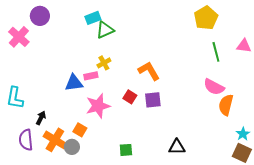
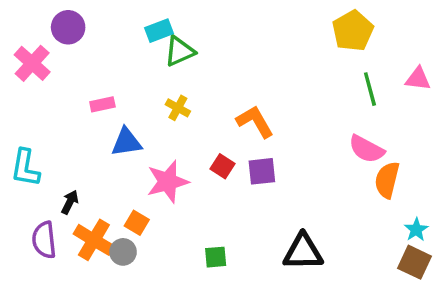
yellow cross: (104, 63) -> (178, 108), turned -32
pink rectangle: (91, 76) -> (102, 104), moved
black triangle: (177, 147) -> (303, 252), size x1.4

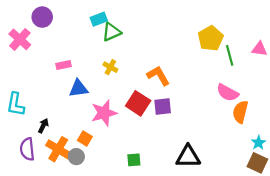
yellow pentagon: (353, 31) -> (211, 38), moved
red square: (222, 166) -> (138, 103), size x1.6

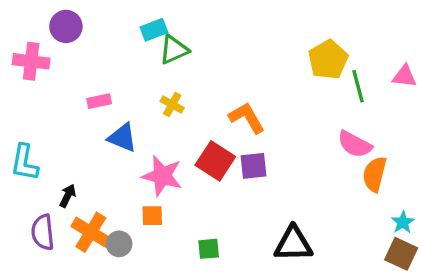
pink cross: (20, 39) -> (31, 61), turned -35
blue triangle: (78, 88) -> (122, 138), turned 30
pink star: (104, 113) -> (162, 176), turned 30
orange square: (85, 138) -> (152, 216), moved, turned -32

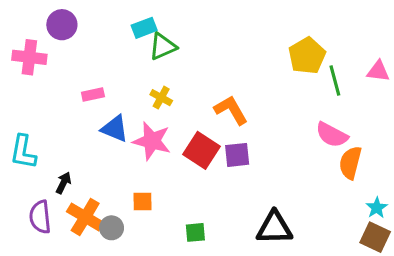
pink star: (162, 176) -> (152, 141), moved

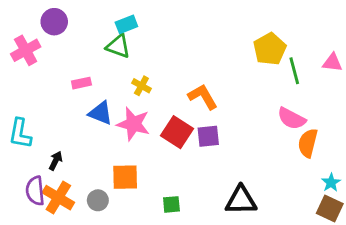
green triangle: (163, 46) -> (118, 46), moved, turned 44
pink cross: (29, 57) -> (26, 50), turned -36
orange square: (143, 201) -> (125, 177), size x1.5
orange cross: (85, 217) -> (58, 198), moved

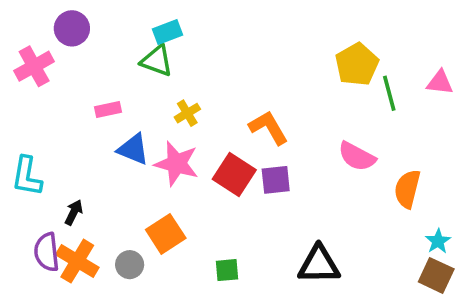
yellow cross: (141, 86) -> (187, 113), turned 30
pink semicircle: (291, 118) -> (357, 156), moved
orange square: (125, 177) -> (166, 234), turned -32

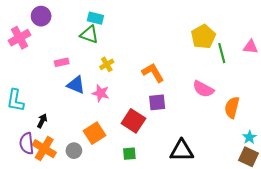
cyan rectangle: (167, 32) -> (95, 18), turned 35
pink star: (177, 164) -> (101, 93), size x0.7
red square: (234, 174) -> (133, 121), moved

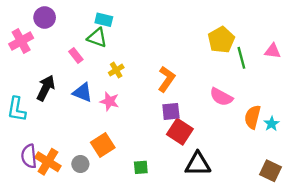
pink rectangle: (62, 62) -> (76, 56), moved, turned 64
orange L-shape: (153, 73) -> (166, 79), turned 65
black arrow: (42, 121) -> (46, 88), moved, size x1.6
red square: (133, 121) -> (180, 132), moved
cyan star: (249, 137) -> (272, 124), moved

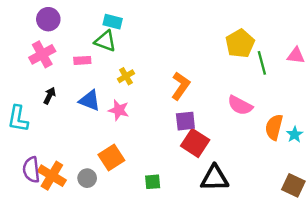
pink cross: (21, 41) -> (42, 54), moved
pink rectangle: (76, 56) -> (82, 60), turned -56
black arrow: (46, 88) -> (50, 96), size x0.6

